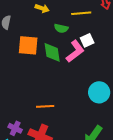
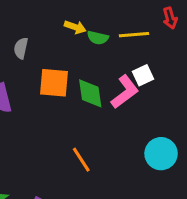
green semicircle: (61, 28) -> (98, 38), moved
orange line: (45, 106) -> (81, 160), moved, turned 60

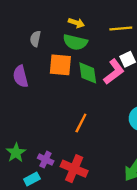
green semicircle: (98, 38) -> (75, 42), moved, size x1.5
orange line: (81, 160) -> (81, 123), turned 60

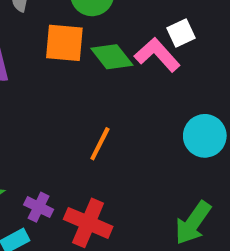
pink L-shape: (114, 72) -> (157, 55), turned -95
green diamond: (88, 73) -> (112, 57), turned -30

